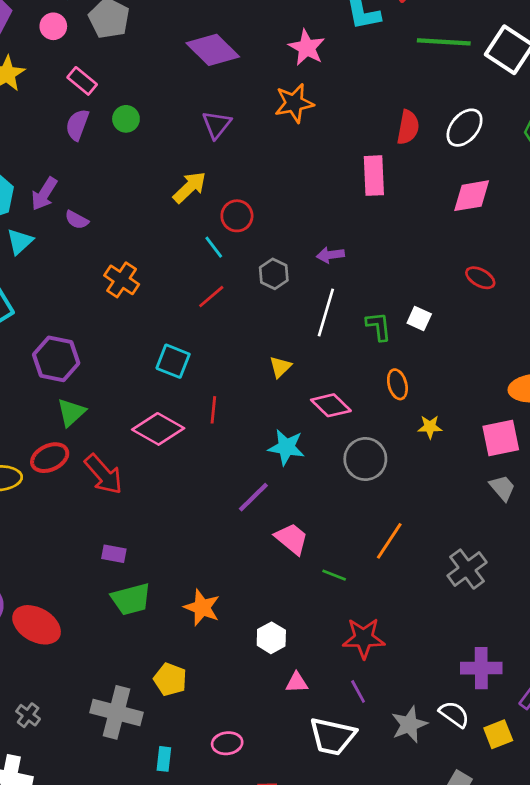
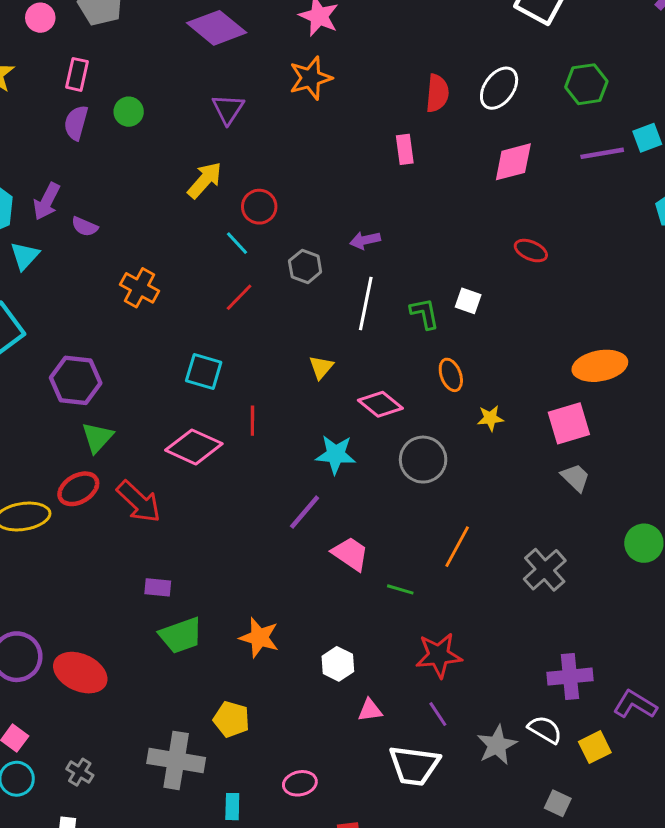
pink rectangle: (82, 81) -> (77, 74), turned 68
pink rectangle: (374, 176) -> (405, 149), size x0.7

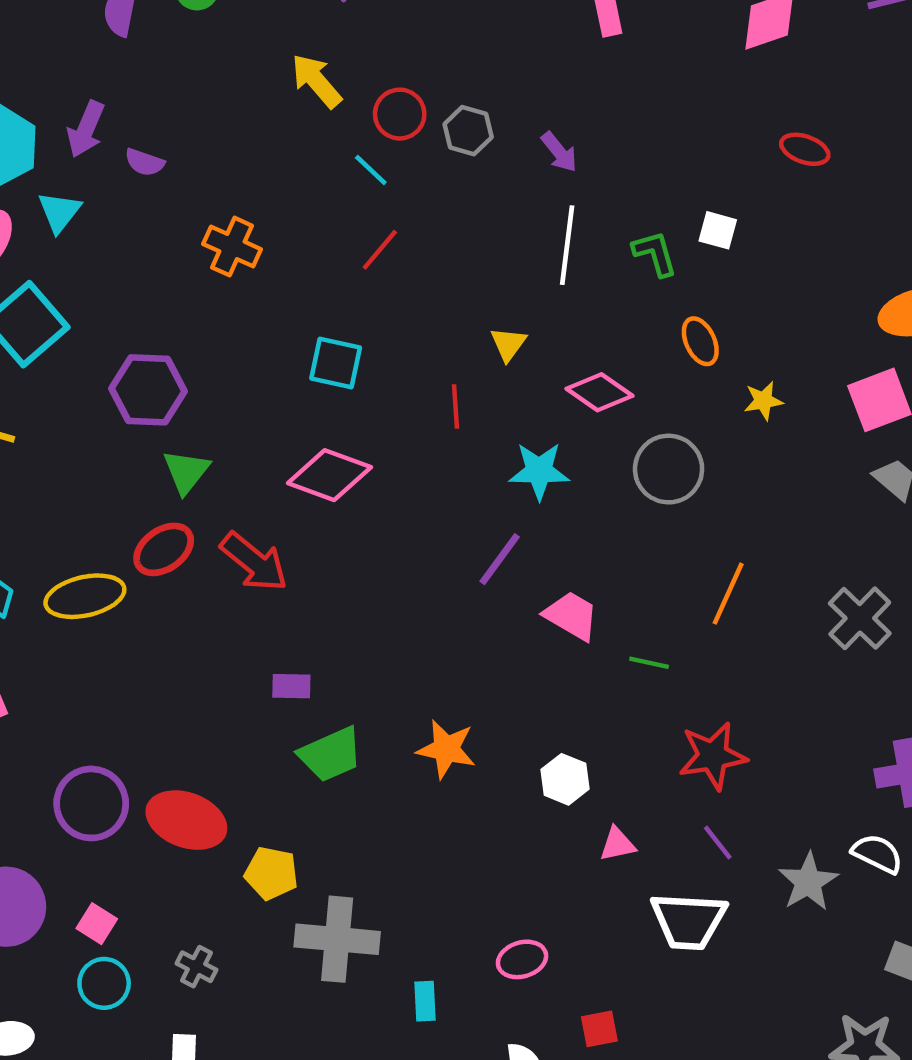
yellow arrow: (205, 180) -> (316, 81), turned -78
purple arrow: (365, 240) -> (559, 152), turned -112
gray hexagon: (305, 266) -> (468, 131), moved
red line: (252, 421) -> (456, 406), moved
yellow pentagon: (231, 719) -> (271, 873), moved

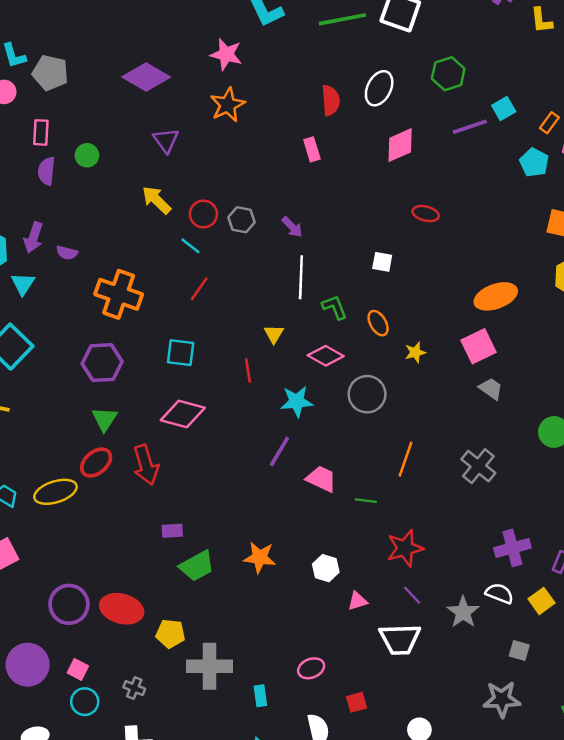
orange cross: (232, 247) -> (119, 294), size x1.5
green L-shape: (655, 253) -> (335, 307), moved
purple hexagon: (148, 390) -> (102, 363), moved
red arrow: (254, 562) -> (146, 465), turned 39

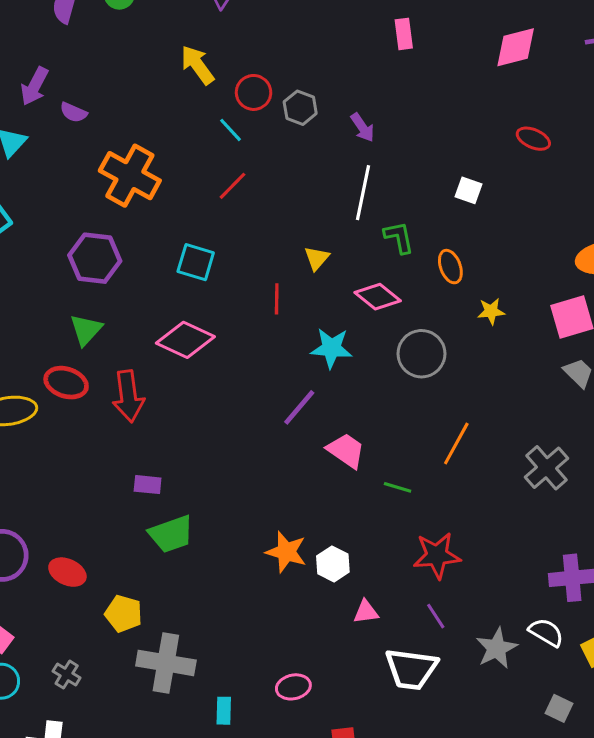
red ellipse: (96, 462) -> (66, 383), turned 48
orange star: (260, 557) -> (286, 552), moved
red ellipse: (122, 609) -> (67, 572), size x0.7

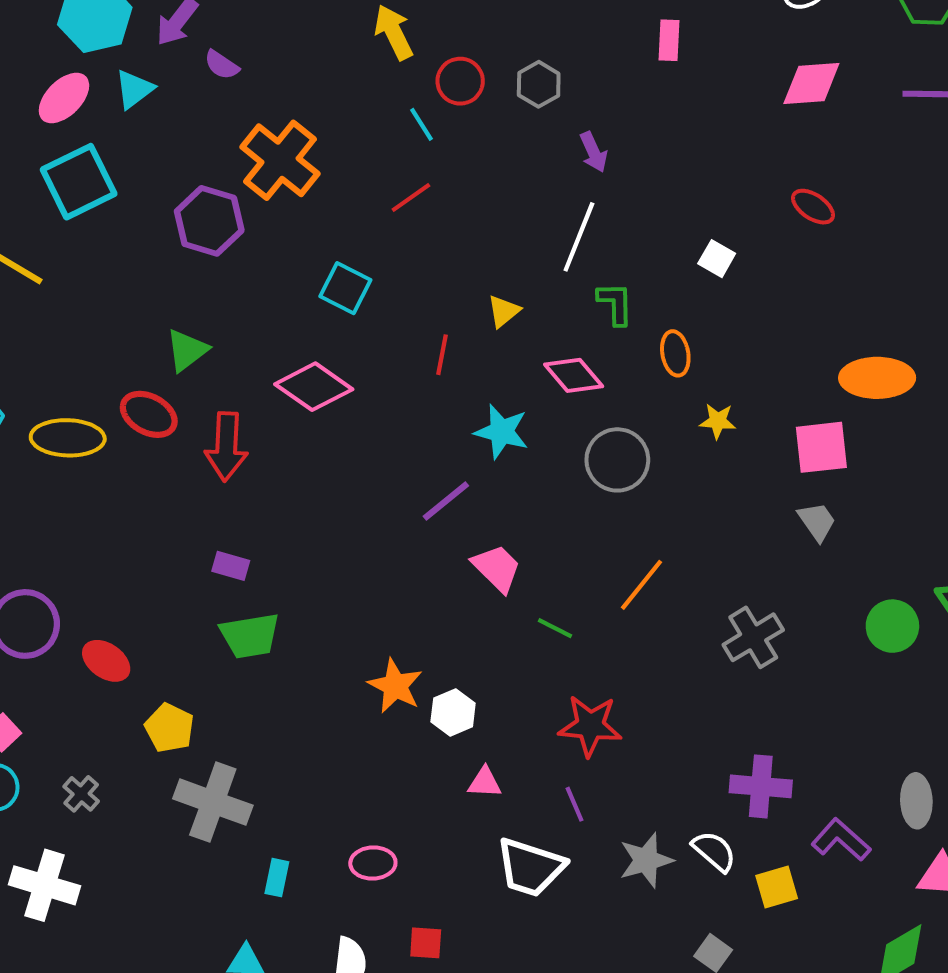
gray hexagon: (300, 108) -> (539, 84), moved
purple hexagon: (95, 258) -> (209, 221), moved

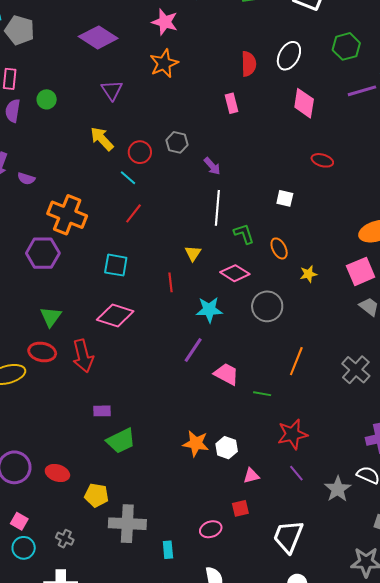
pink diamond: (811, 84) -> (304, 103), turned -60
white trapezoid: (530, 867) -> (288, 537), moved, turned 111
red square: (426, 943) -> (240, 508), moved

